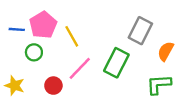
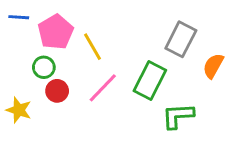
blue line: (17, 29) -> (19, 17), moved
green L-shape: (159, 84) -> (178, 116), moved
red circle: (53, 86) -> (57, 91), moved

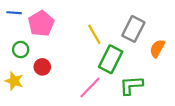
yellow line: (92, 47) -> (94, 34), moved
green circle: (44, 67) -> (21, 50), moved
pink line: (103, 88) -> (90, 87), moved

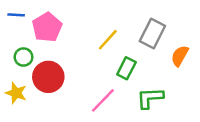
yellow line: (94, 34) -> (108, 40), turned 72
green rectangle: (111, 59) -> (126, 68), size x0.7
red circle: (42, 67) -> (48, 77), size x1.6

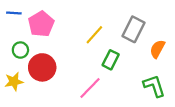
yellow star: (16, 93) -> (14, 82), turned -30
green L-shape: (150, 98) -> (154, 86), moved, turned 75

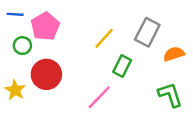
orange semicircle: (157, 49) -> (174, 54), turned 42
green circle: (20, 50) -> (22, 46), moved
yellow star: (14, 82) -> (15, 90), turned -30

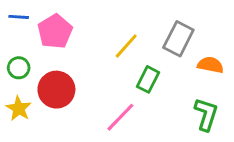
green circle: (22, 46) -> (19, 68), moved
orange semicircle: (174, 54) -> (210, 65), turned 30
green L-shape: (170, 95) -> (206, 114), turned 36

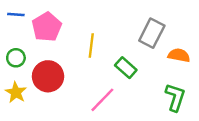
yellow line: (126, 46) -> (91, 45), moved, turned -35
green rectangle: (148, 79) -> (126, 68), turned -75

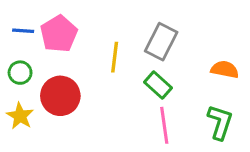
blue line: (16, 15) -> (23, 31), moved
gray rectangle: (152, 33) -> (161, 42), moved
pink line: (102, 100) -> (164, 125), moved, turned -52

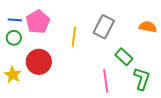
orange semicircle: (225, 69) -> (148, 27), moved
green circle: (20, 73) -> (14, 38), moved
green rectangle: (158, 85) -> (124, 57), moved

